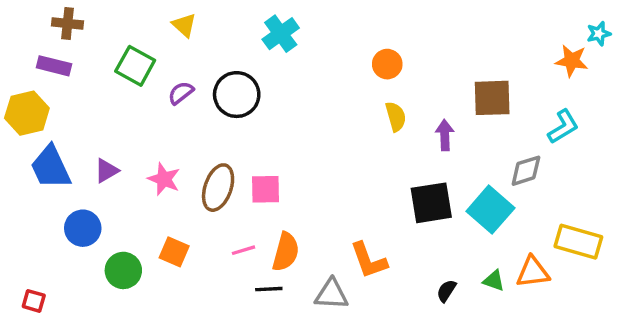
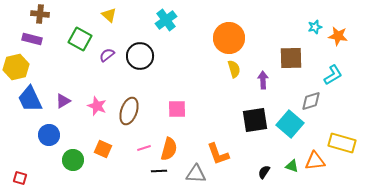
cyan star: (599, 34) -> (315, 27), moved
orange circle: (387, 64) -> (229, 38), size x1.8
pink square: (265, 189) -> (177, 109), moved

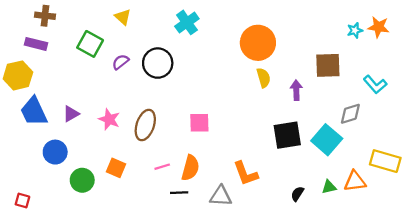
orange star: (338, 36) -> (379, 27), moved
cyan L-shape: (333, 75) -> (375, 84), turned 80
green triangle: (292, 166) -> (329, 187), turned -32

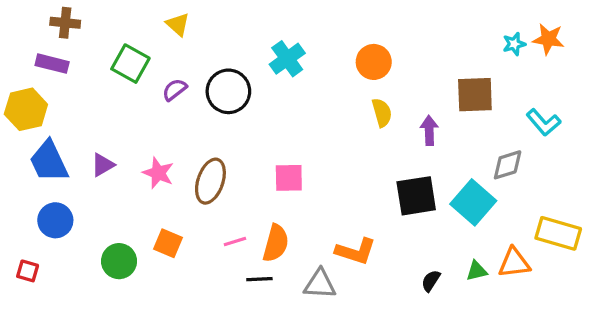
cyan cross: (187, 22) -> (287, 59), moved
orange circle: (258, 43) -> (374, 62), size x0.7
blue circle: (55, 152) -> (55, 220), moved
orange L-shape: (246, 173) -> (356, 251), turned -52
red square: (22, 201) -> (28, 271), moved

